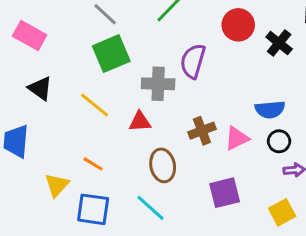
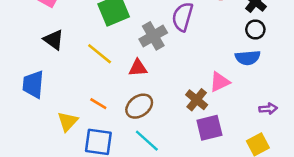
gray cross: (158, 84) -> (153, 36), turned -32
brown cross: (202, 131) -> (197, 100), moved, turned -30
black circle: (279, 141) -> (255, 30), moved
brown ellipse: (163, 165) -> (139, 106), moved, turned 64

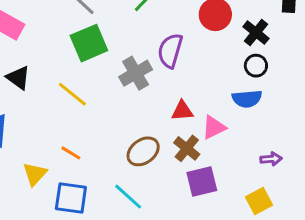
red triangle: (138, 68) -> (182, 111), moved
brown ellipse: (139, 106) -> (143, 151), moved

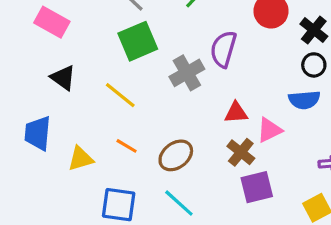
brown ellipse: (143, 151) -> (176, 155), moved
orange line: (71, 153) -> (127, 146), moved
yellow triangle: (35, 174) -> (81, 159), moved, turned 32

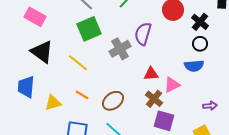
black triangle: (63, 78) -> (42, 52), size x1.4
purple square: (257, 187) -> (164, 121), turned 30

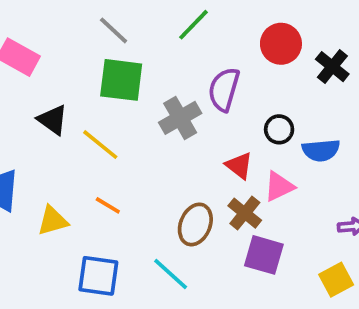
green square: (89, 29) -> (121, 80), turned 30
black circle: (200, 44) -> (279, 129), moved
black triangle: (42, 52) -> (53, 120), moved, size x0.7
red triangle: (151, 74) -> (239, 166), turned 42
brown ellipse: (113, 101) -> (195, 224), moved, turned -30

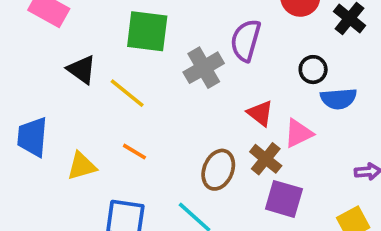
black circle: (279, 129) -> (313, 70), moved

